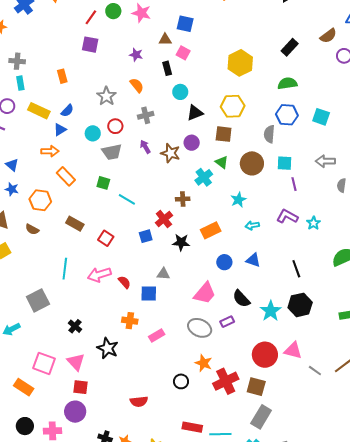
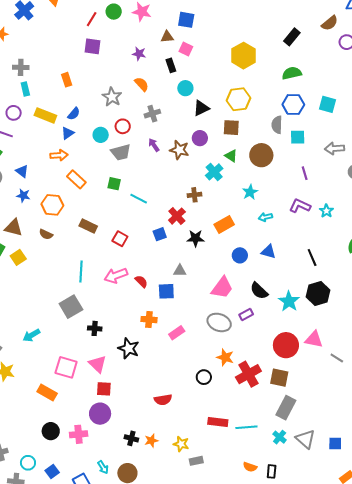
cyan square: (284, 163) -> (298, 137), moved
gray square: (38, 300) -> (71, 307), moved
black cross: (75, 326) -> (95, 328), turned -32

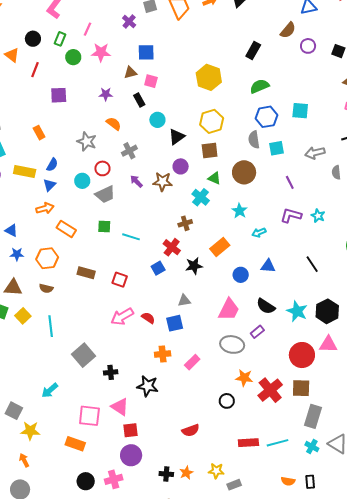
red line: (92, 19) -> (35, 70), moved
cyan line: (81, 272) -> (51, 326), moved
black hexagon: (318, 293) -> (327, 311), moved

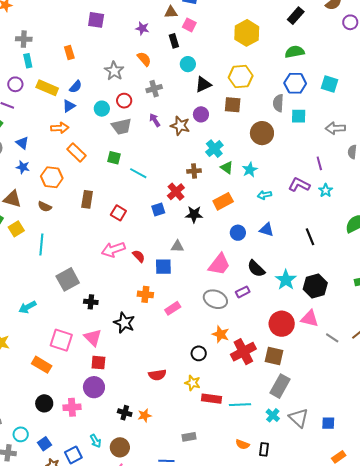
green triangle: (214, 178) -> (227, 168), moved
purple line: (290, 182) -> (319, 163), moved
brown rectangle: (86, 273) -> (87, 199), turned 72
yellow star: (216, 471) -> (193, 383), moved

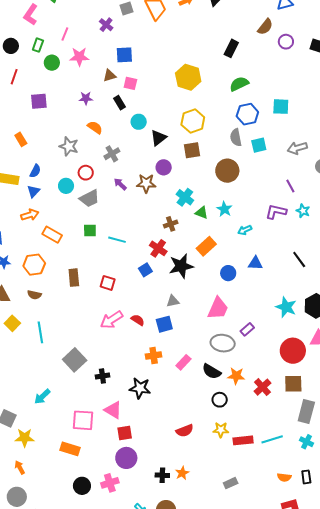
black star: (194, 214) -> (181, 266), size x1.4
black semicircle: (256, 269) -> (212, 371), moved
red cross: (243, 352) -> (263, 387), size x0.7

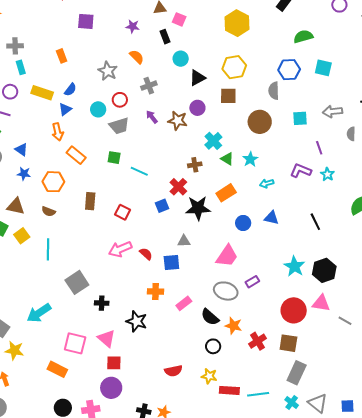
green semicircle: (239, 84) -> (303, 36), moved
cyan square: (259, 145) -> (300, 118), moved
orange arrow: (30, 215) -> (58, 132), turned 84
cyan arrow: (42, 397) -> (39, 313), size x1.4

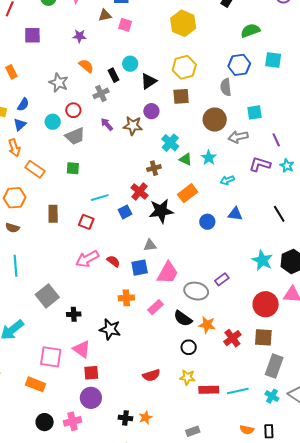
black rectangle: (165, 37) -> (113, 75), moved
gray arrow: (333, 112) -> (238, 137), moved
cyan line: (139, 171) -> (100, 198), moved, turned -36
pink trapezoid: (227, 256) -> (168, 273), moved

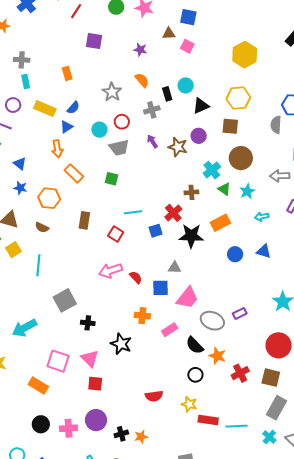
brown circle: (215, 120) -> (241, 158), moved
purple circle: (91, 398) -> (96, 420), moved
black cross: (125, 418) -> (121, 434), turned -32

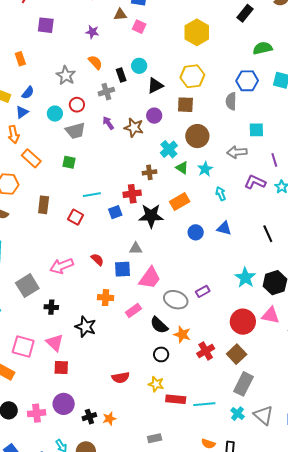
red cross: (173, 213) -> (132, 194), turned 36
cyan arrow: (262, 217) -> (221, 194), turned 80
pink arrow: (110, 271) -> (62, 266), moved
brown square: (271, 378) -> (237, 354), turned 36

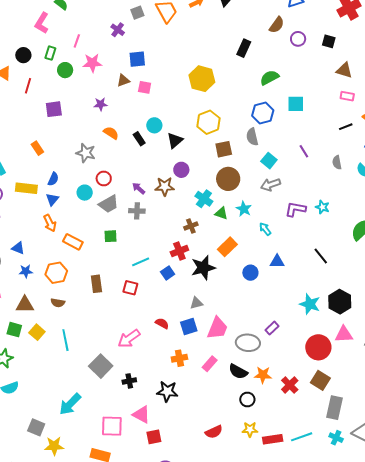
gray cross: (106, 92) -> (137, 211), moved, turned 35
brown square: (185, 105) -> (224, 149), moved
cyan square: (256, 130) -> (269, 161), moved, turned -35
purple line: (274, 160) -> (304, 151), moved

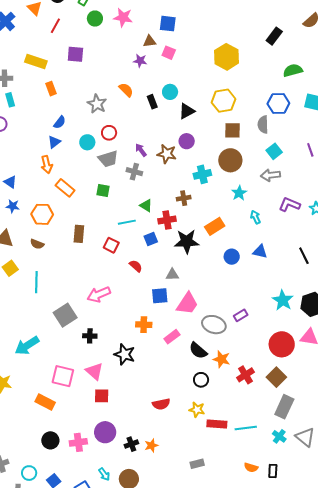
purple star: (101, 104) -> (140, 61), moved
yellow rectangle: (26, 188) -> (36, 61), moved
cyan cross: (204, 199) -> (202, 174), turned 30
green triangle: (221, 213) -> (146, 206), moved
red semicircle: (162, 323) -> (136, 266), moved

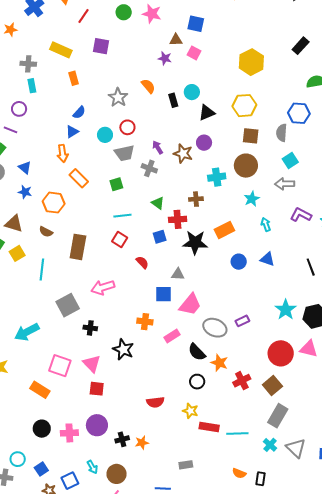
green square: (103, 190) -> (116, 184), turned -32
cyan line: (127, 222) -> (122, 216), moved
brown rectangle: (79, 234) -> (78, 247), moved, size x1.4

